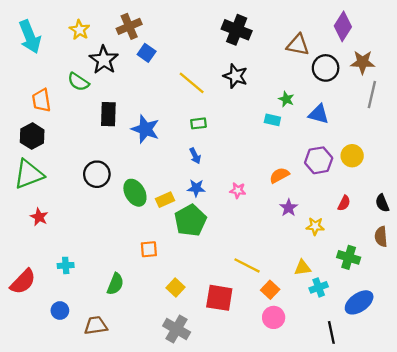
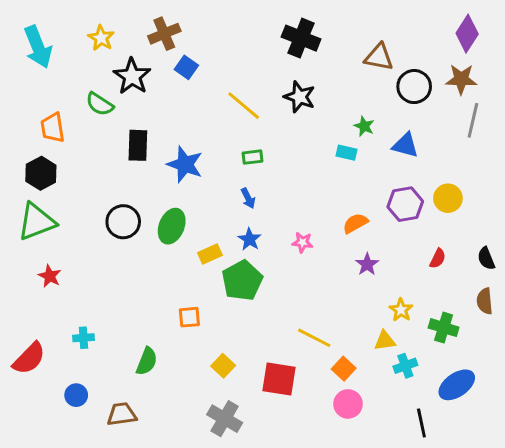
purple diamond: (343, 26) -> (467, 34), moved
blue star: (196, 188) -> (250, 239), turned 30
green ellipse: (135, 193) -> (172, 226), moved, turned 52
yellow star: (315, 226) -> (401, 310), moved, turned 30

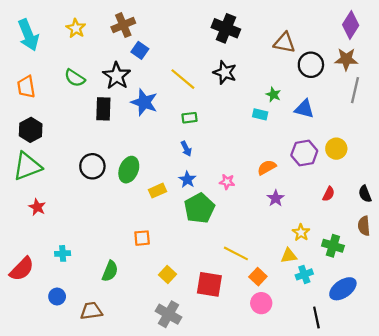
black star: (132, 76) -> (117, 76), moved
orange trapezoid: (53, 128) -> (26, 87), moved
blue star: (185, 164) -> (144, 102), moved
green pentagon: (242, 281) -> (199, 208), moved

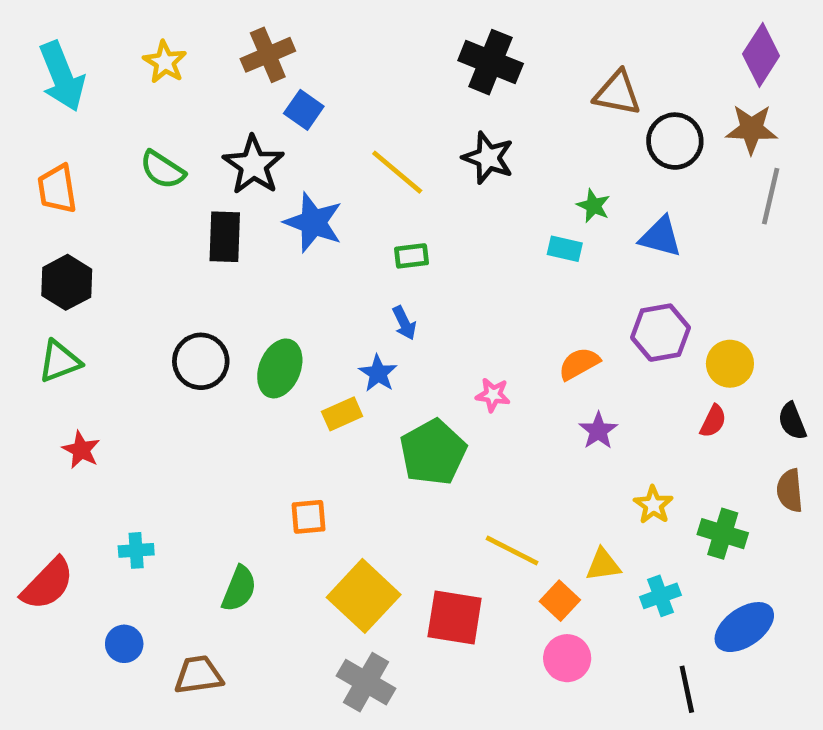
yellow circle: (336, 149) -> (730, 364), moved
green triangle: (27, 166) -> (60, 361), size x0.7
blue star: (187, 180) -> (378, 373), moved
yellow triangle: (289, 256) -> (603, 565), moved
yellow square: (167, 274) -> (364, 596), size x1.8

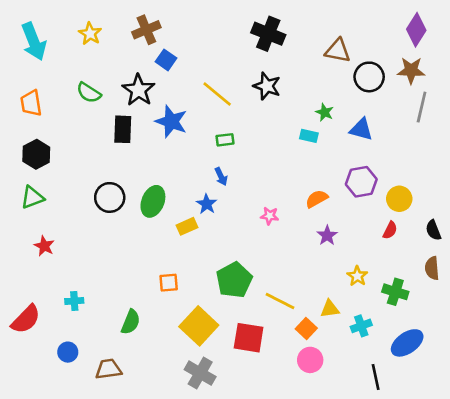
green pentagon: (433, 452) -> (234, 280), moved

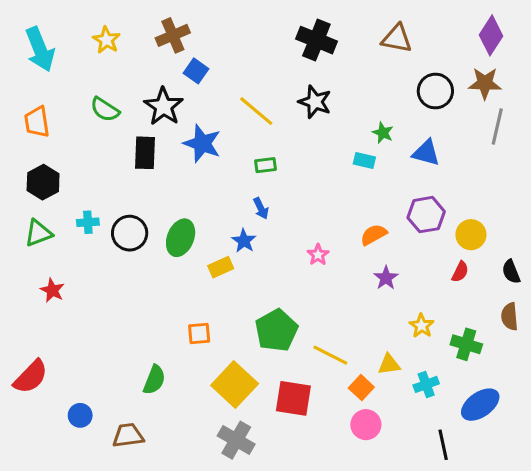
brown triangle: (338, 51) -> (397, 38), moved
pink star: (270, 216) -> (318, 255), turned 30
cyan cross: (74, 301) -> (88, 222), moved

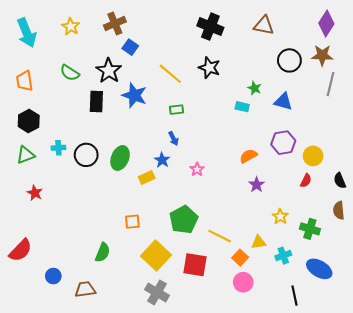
pink star: (318, 255) -> (197, 169), moved
blue ellipse: (480, 405) -> (319, 269), turned 65

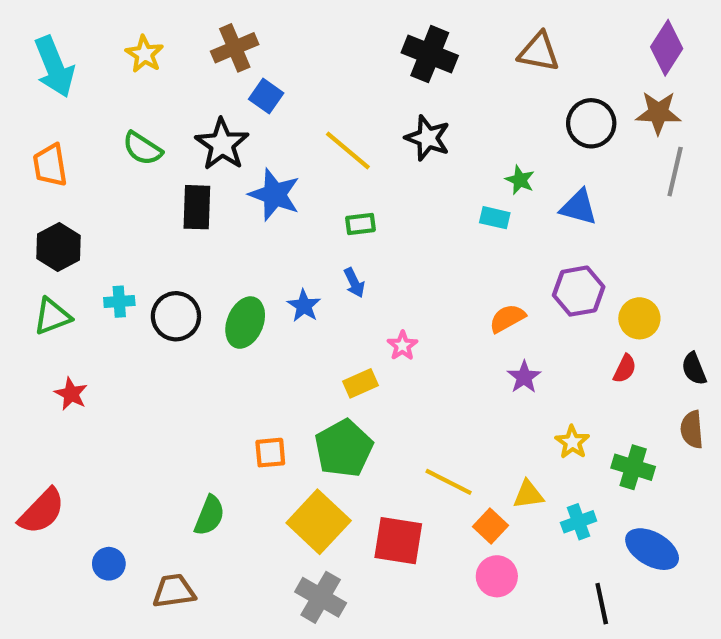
blue star: (162, 160) -> (304, 306), moved
yellow rectangle: (147, 177) -> (360, 383), moved
green pentagon: (184, 220) -> (344, 448), moved

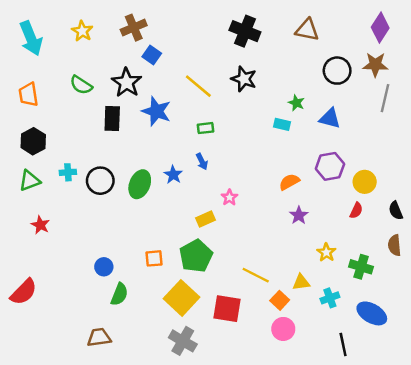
blue circle: (109, 564) -> (104, 267), moved

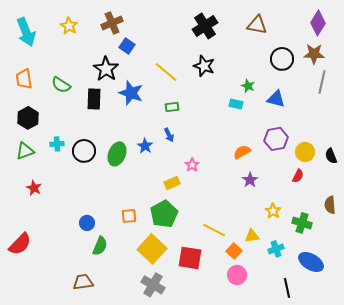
black cross: (245, 31) -> (205, 26), turned 35
green semicircle: (81, 85) -> (61, 85), moved
black semicircle: (396, 211) -> (331, 156), moved

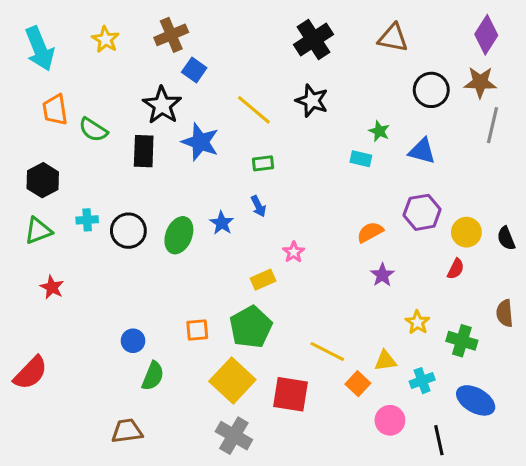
orange trapezoid: (24, 79) -> (55, 110), moved
pink circle: (237, 275) -> (390, 420), moved

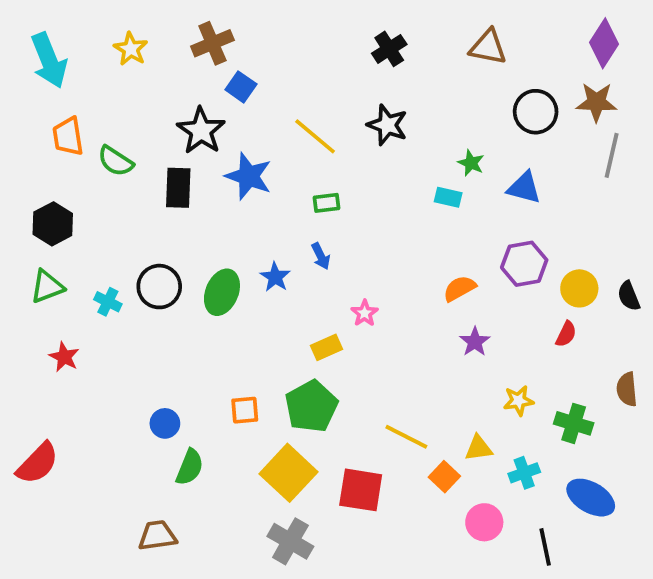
black cross: (313, 39) -> (389, 49), size x0.7
cyan cross: (87, 220) -> (108, 302), moved, turned 30
yellow star: (417, 322) -> (518, 401), turned 30

